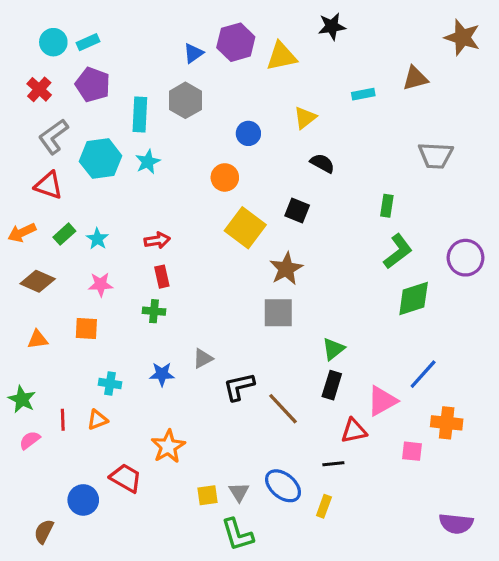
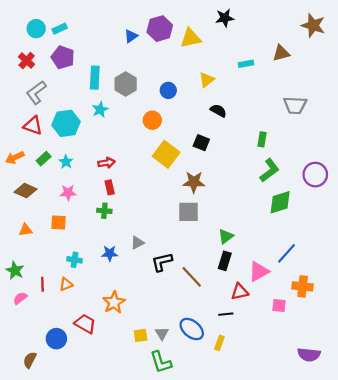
gray hexagon: (185, 100) -> (126, 84), moved
cyan hexagon: (101, 159) -> (66, 123), moved
brown star: (286, 269) -> (194, 182), turned 30

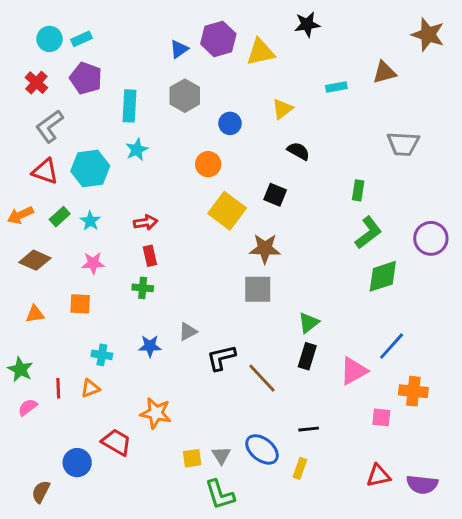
gray hexagon: (126, 84) -> (185, 96), moved
red triangle: (240, 292) -> (378, 476), moved
orange star: (114, 302) -> (156, 413), turned -30

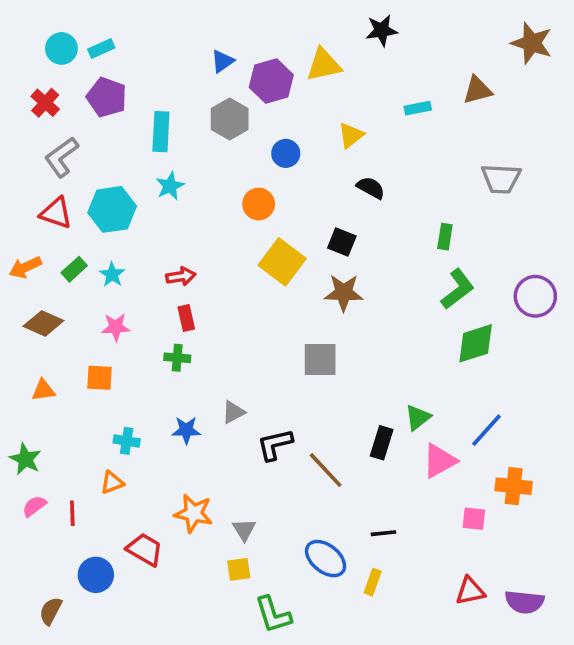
purple hexagon: (218, 39) -> (271, 81), moved
brown star: (265, 249) -> (344, 293), moved
green triangle: (309, 323) -> (418, 417), moved
red line: (58, 388) -> (72, 513), moved
gray triangle: (221, 455) -> (244, 530), moved

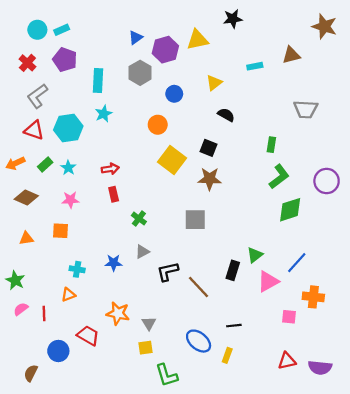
green cross: (177, 358) -> (139, 219), moved, turned 32

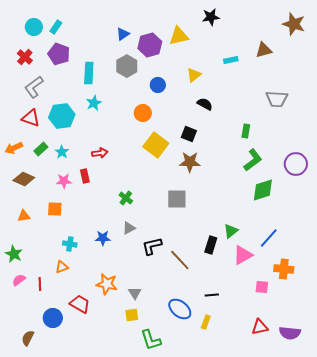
cyan rectangle: (62, 30) -> (56, 27), turned -32
red rectangle: (114, 194) -> (85, 176), moved

